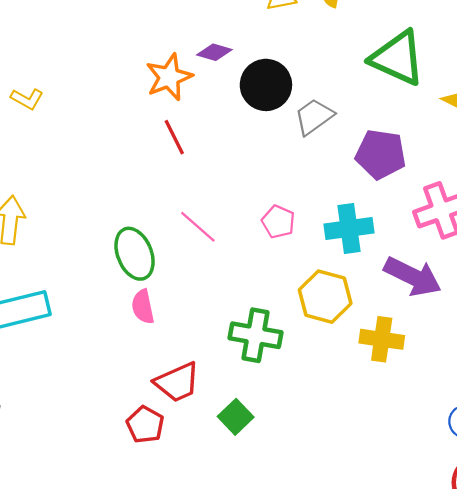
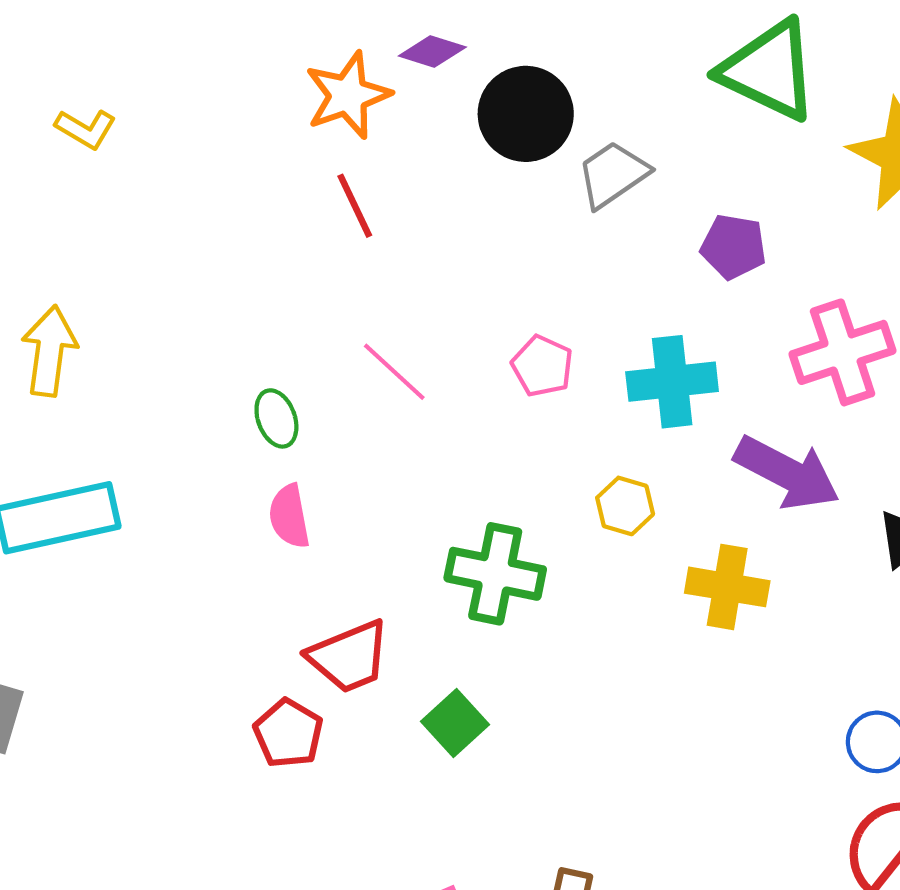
purple pentagon: (381, 154) -> (734, 247), size x0.7
green ellipse: (135, 254) -> (276, 418), size x0.6
yellow hexagon: (325, 297) -> (625, 506), size x0.6

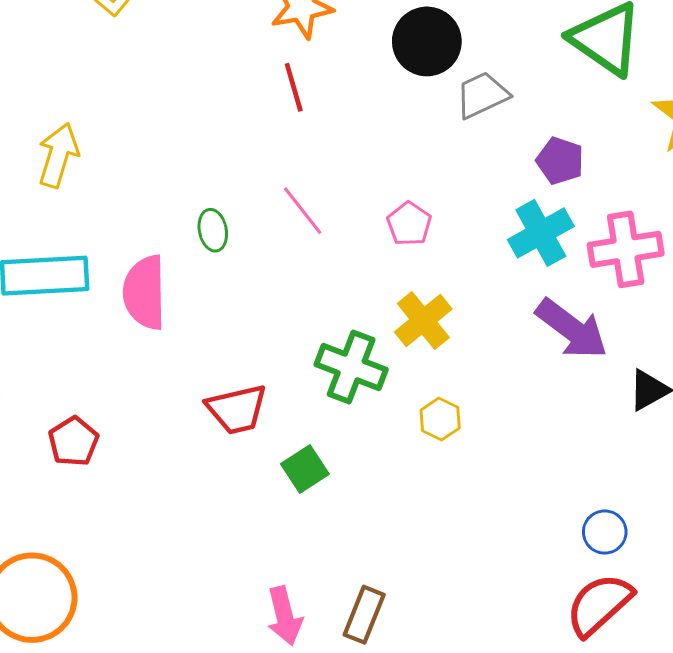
cyan cross: (672, 382) -> (541, 233), moved, turned -32
yellow hexagon: (625, 506) -> (440, 419), moved
pink semicircle: (289, 516) -> (145, 293), moved, size x1.6
yellow cross: (727, 587) -> (423, 321), moved, turned 32
red pentagon: (288, 733) -> (73, 442), moved

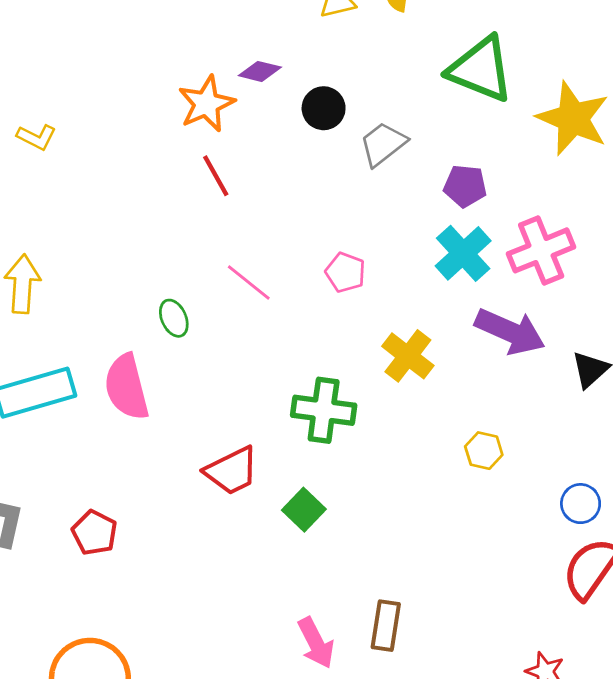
black circle: (427, 41) -> (324, 108), size x0.7
yellow cross: (423, 321) -> (408, 356), moved
yellow hexagon: (440, 419) -> (484, 451), moved

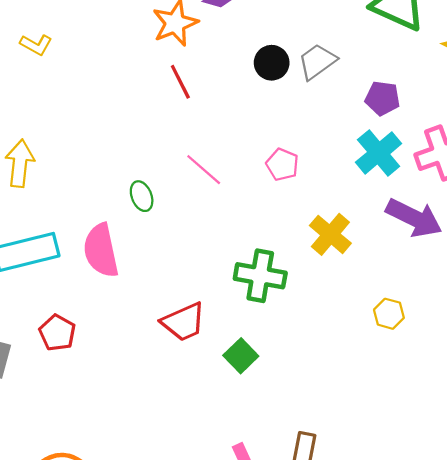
black circle: (324, 108) -> (272, 63), moved
red pentagon: (94, 533) -> (57, 333), moved

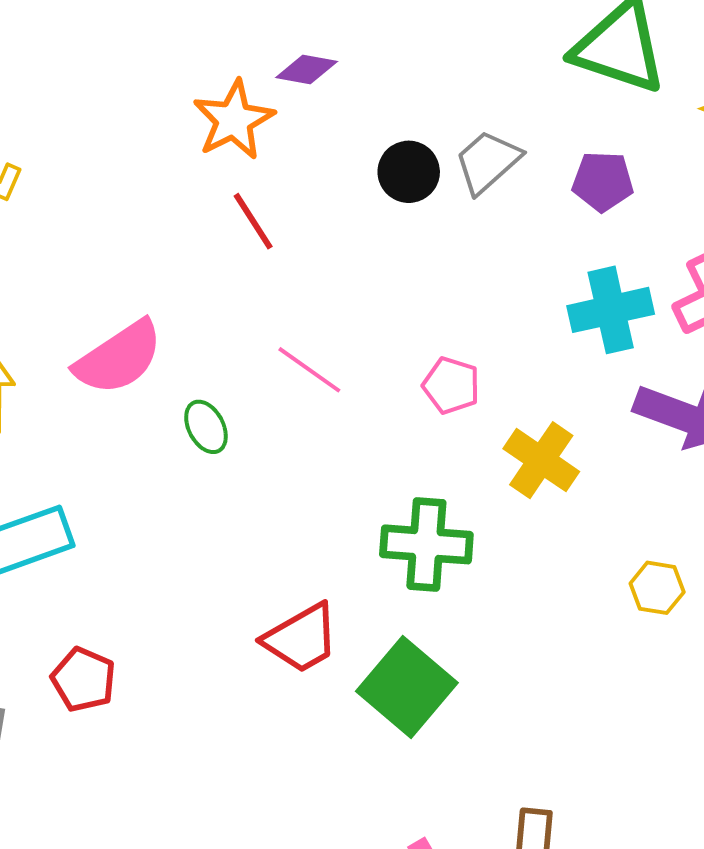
purple pentagon: (382, 98) -> (603, 181), moved
cyan cross: (379, 153) -> (611, 310), turned 33
pink pentagon: (282, 165) -> (451, 385), moved
pink semicircle: (101, 250) -> (119, 358), moved, turned -106
green square: (241, 356) -> (407, 687), size x1.6

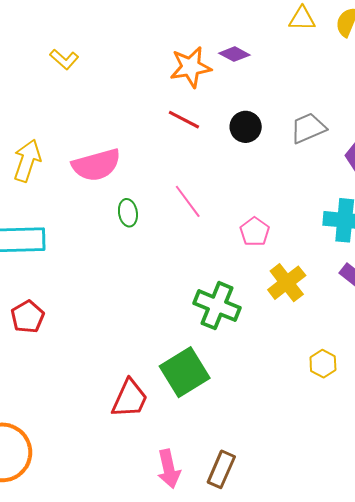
black circle: (409, 172) -> (246, 127), moved
red line: (253, 221) -> (184, 120), turned -48
red trapezoid: (301, 638) -> (130, 399), moved, turned -54

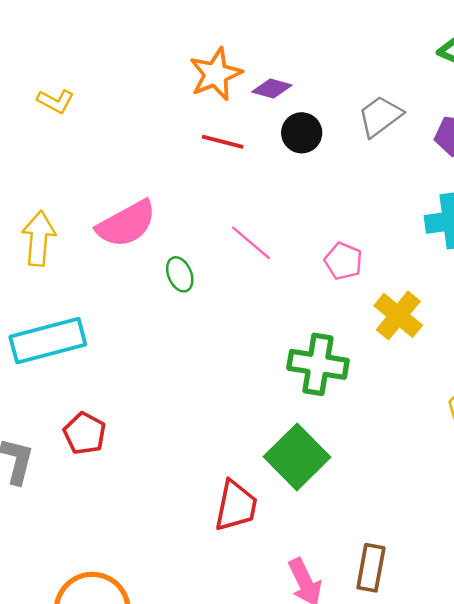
purple diamond: (234, 54) -> (272, 88), moved

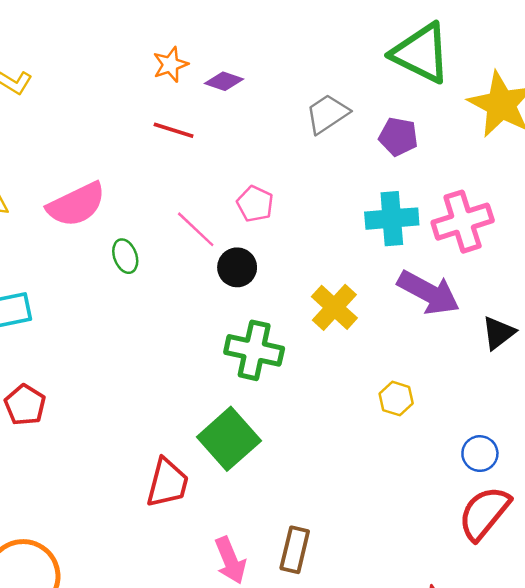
orange star: (216, 74) -> (170, 64), size x0.7
black circle: (302, 133) -> (237, 267), moved
pink pentagon: (343, 261) -> (255, 204), moved

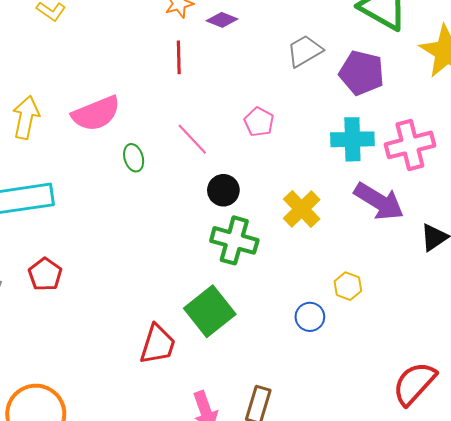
red line: (174, 130) -> (179, 57), turned 68
purple pentagon: (398, 137) -> (362, 73), size x1.4
pink pentagon: (255, 204) -> (259, 122), moved
black circle: (237, 267) -> (223, 190), moved
blue circle: (480, 454) -> (310, 317), moved

